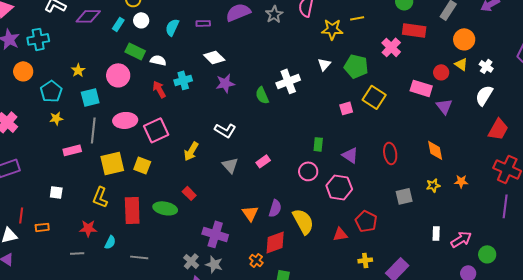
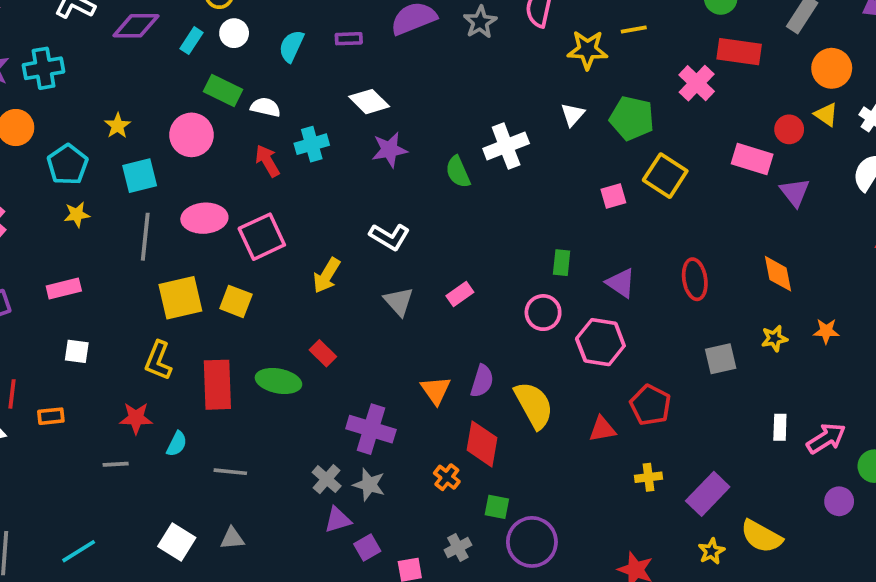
pink rectangle: (72, 150) -> (64, 288), moved
red diamond: (275, 242) -> (482, 444), turned -60

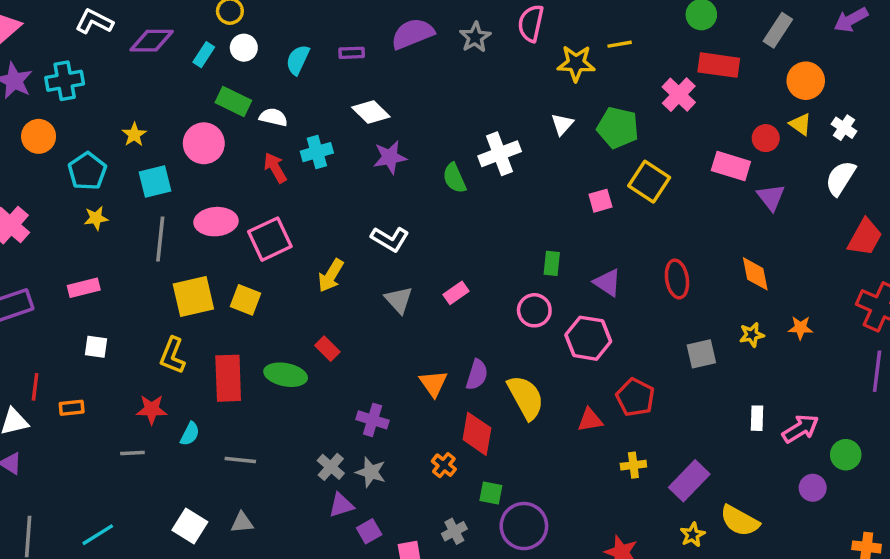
purple cross: (371, 429) -> (373, 420), size x0.7

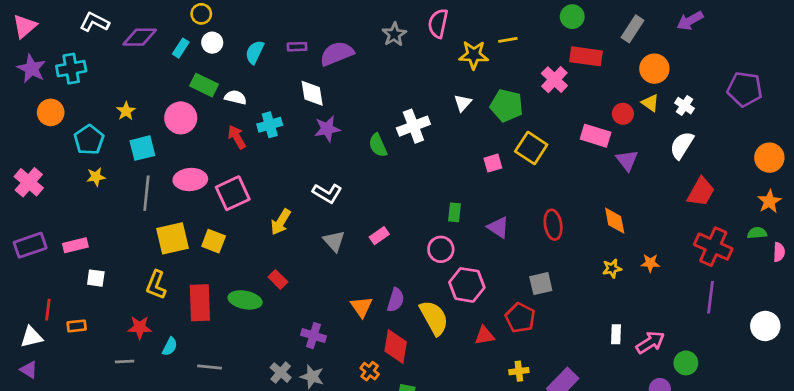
purple semicircle: (413, 34) -> (337, 54), moved
white diamond: (371, 112) -> (312, 93), turned 36
pink rectangle: (84, 288) -> (75, 245), moved
pink hexagon: (588, 338) -> (467, 285), moved
gray square: (701, 354) -> (541, 284), moved

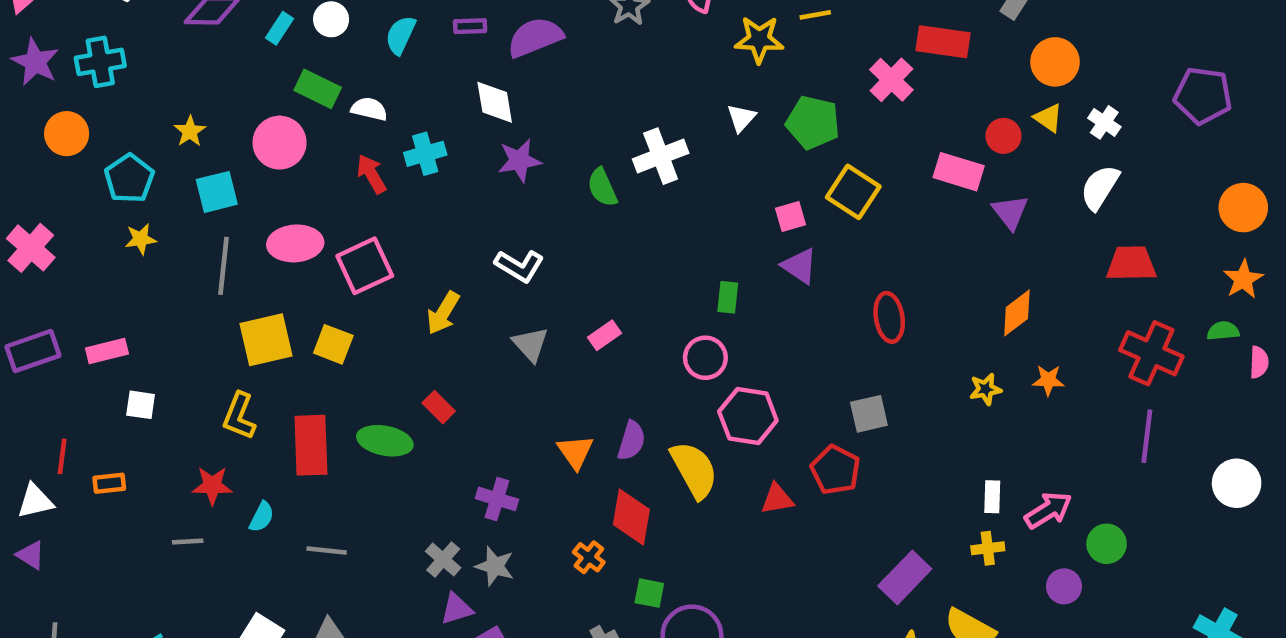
red trapezoid: (701, 192) -> (1131, 264), turned -120
orange diamond: (615, 221) -> (1017, 313), moved, turned 64
purple triangle: (498, 227) -> (800, 266), moved
yellow cross: (519, 371) -> (988, 548), moved

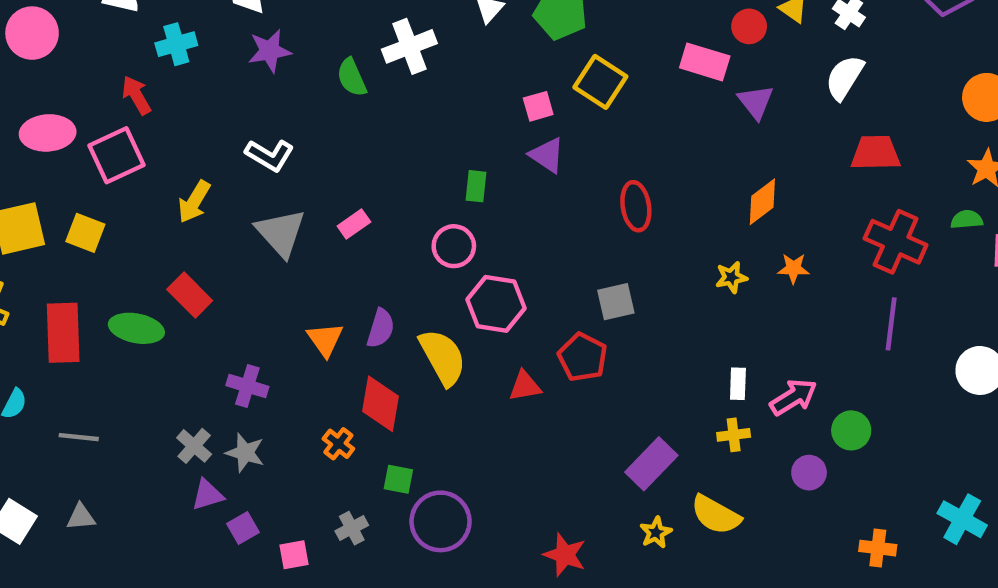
red arrow: (371, 174) -> (136, 95), moved
gray triangle: (531, 344) -> (281, 233), size x1.4
red rectangle: (439, 407) -> (190, 295), size x1.4

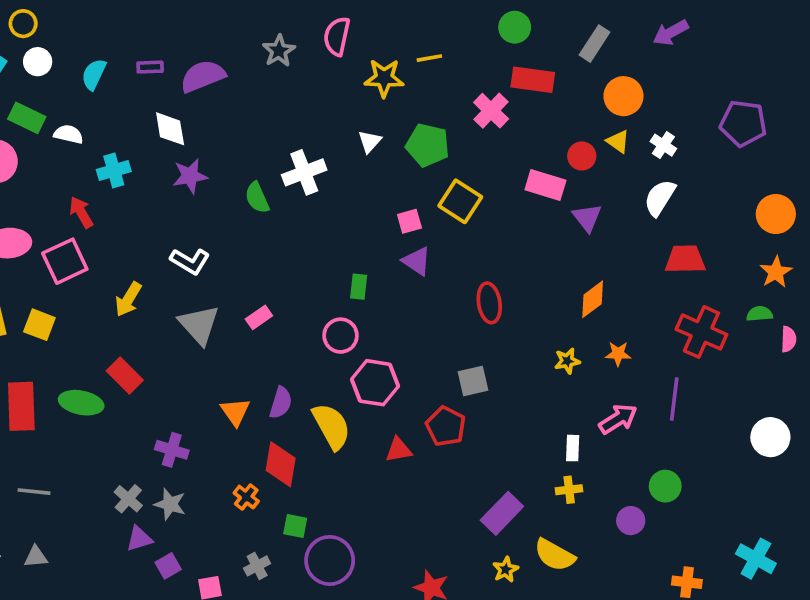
purple line: (891, 324) -> (674, 399), moved
pink arrow: (793, 397) -> (618, 419), moved

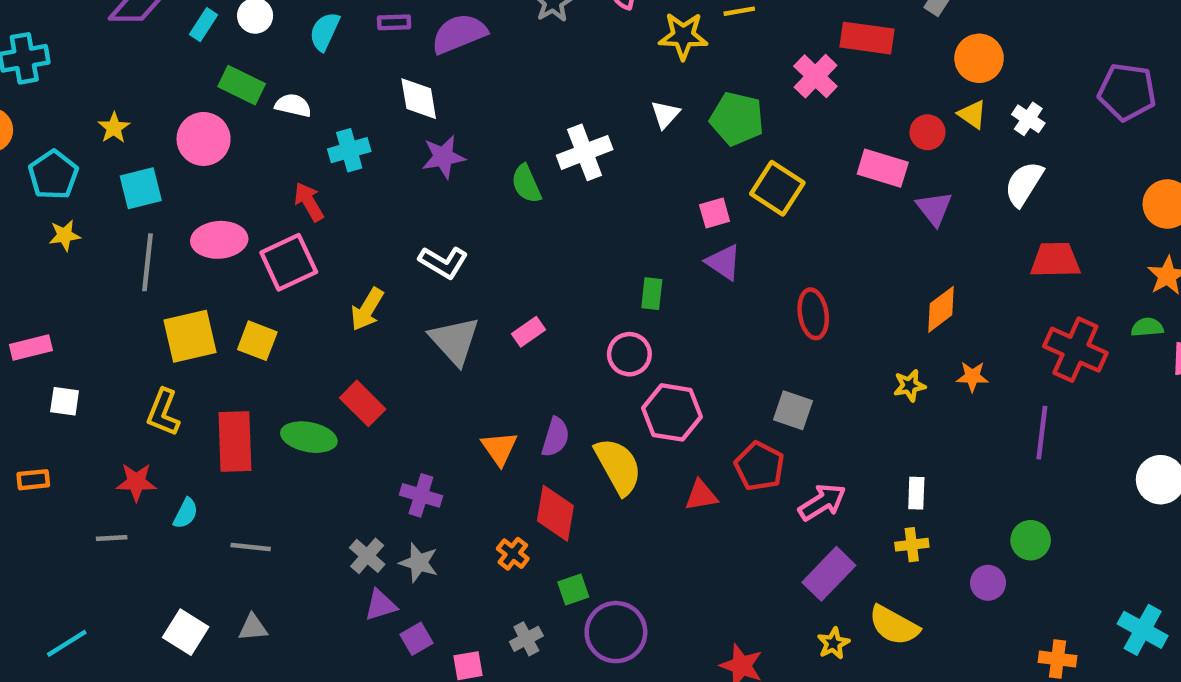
gray square: (473, 381) -> (793, 410), turned 32
pink arrow: (618, 419) -> (822, 502), moved
green square: (295, 526) -> (573, 590), turned -30

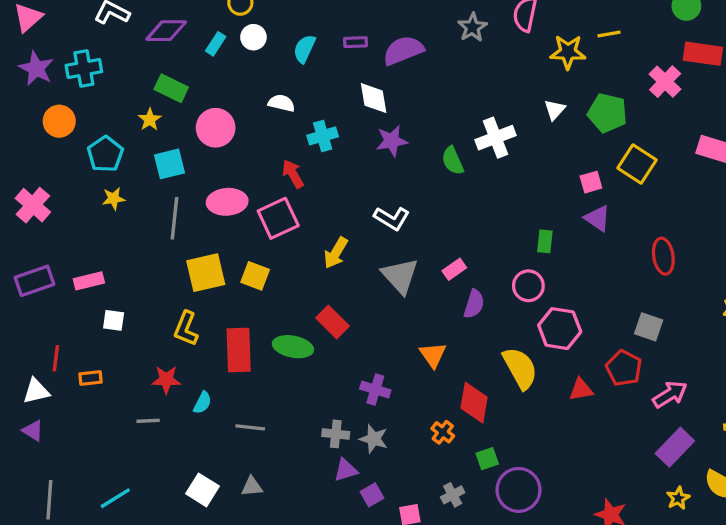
green rectangle: (242, 85) -> (171, 88), moved
purple semicircle: (555, 437) -> (474, 304), moved
gray cross: (367, 556) -> (336, 434), turned -35

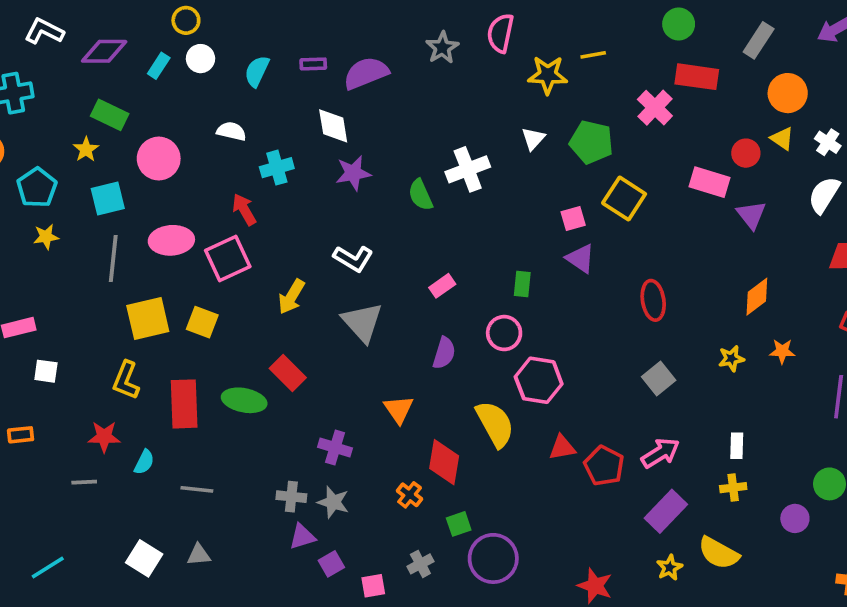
pink rectangle: (454, 269) -> (442, 286), moved
gray square: (649, 327) -> (659, 378), moved, turned 32
red pentagon: (624, 368) -> (604, 466), moved

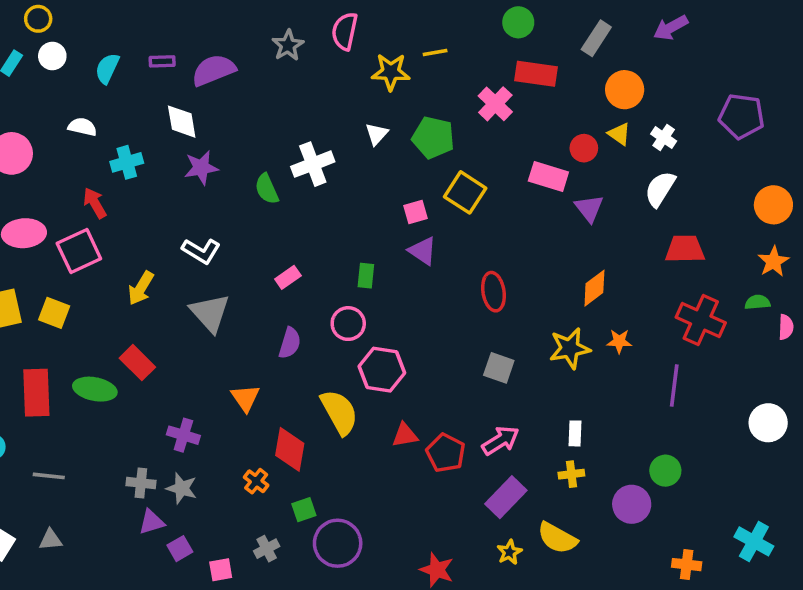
yellow star: (731, 358) -> (570, 348), size x1.6
gray square: (659, 378) -> (499, 368), turned -32
purple circle: (795, 518) -> (632, 504), size x1.4

